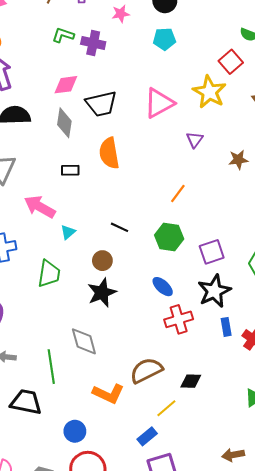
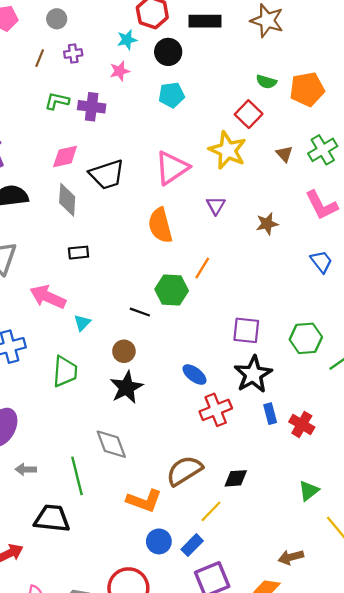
orange semicircle: (109, 153) -> (160, 225), moved
green hexagon: (169, 237) -> (172, 290), moved
purple square: (212, 252) -> (246, 330), turned 30
blue circle: (75, 431) -> (159, 541), moved

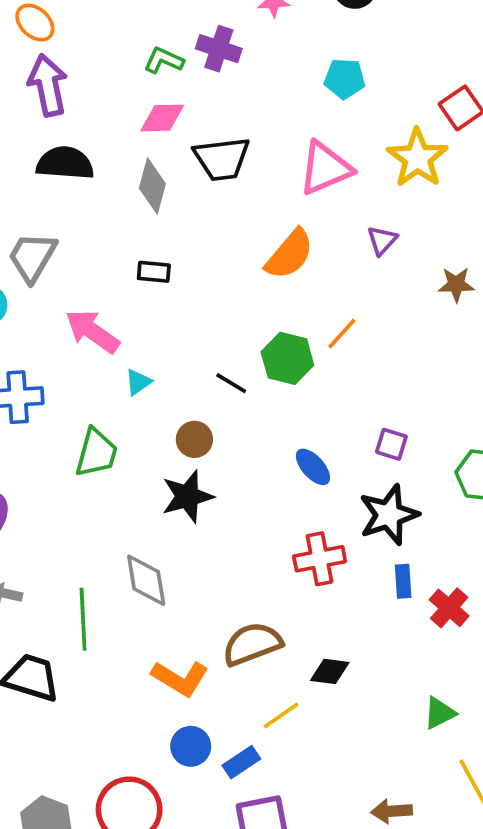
cyan pentagon: (171, 95) -> (345, 79), moved
green L-shape: (57, 101) -> (164, 60), moved
orange semicircle: (160, 225) -> (289, 254), turned -136
purple square: (246, 330) -> (391, 444), size x0.7
blue ellipse: (194, 375) -> (313, 467), moved

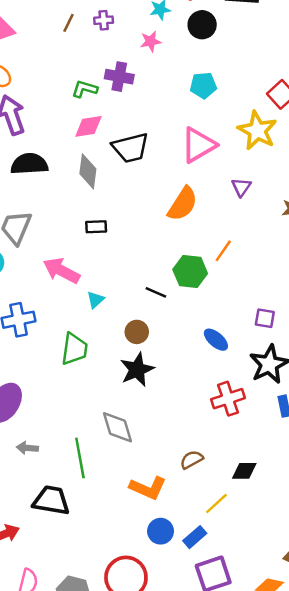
brown semicircle: (252, 644) -> (192, 460), size x0.6

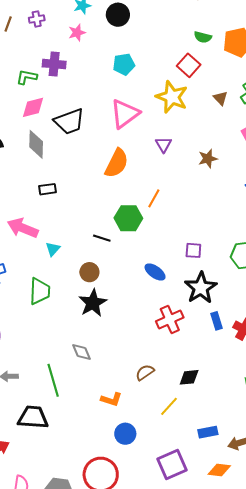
gray diamond: (118, 427) -> (81, 352), size x0.7
orange L-shape: (148, 488) -> (111, 399), size x0.7
blue rectangle: (195, 537) -> (208, 432), moved, turned 36

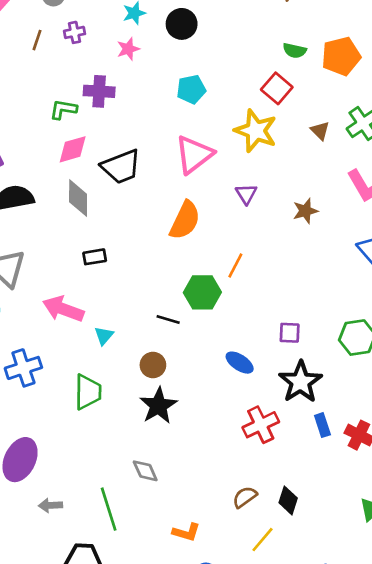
brown semicircle: (145, 372) -> (245, 497), moved
black diamond: (189, 377) -> (288, 500), turned -65

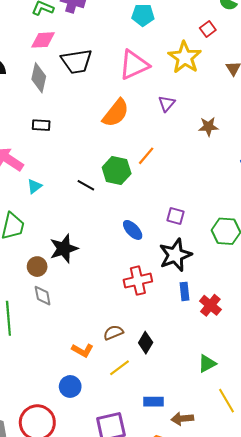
red square: (277, 88) -> (208, 29), size x0.7
brown circle: (153, 365) -> (37, 267), moved
orange L-shape: (186, 532) -> (83, 350), moved

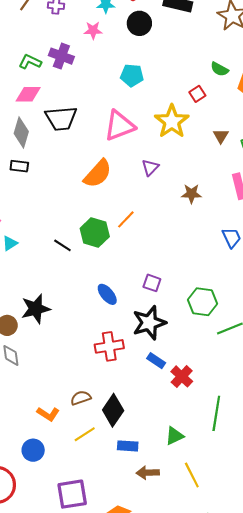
black rectangle: (41, 125) -> (19, 166), moved
blue rectangle: (184, 291) -> (156, 361), turned -54
black diamond: (146, 343) -> (113, 410), size x1.4
blue rectangle: (154, 402) -> (128, 446), moved
brown arrow: (182, 419) -> (148, 473), moved

